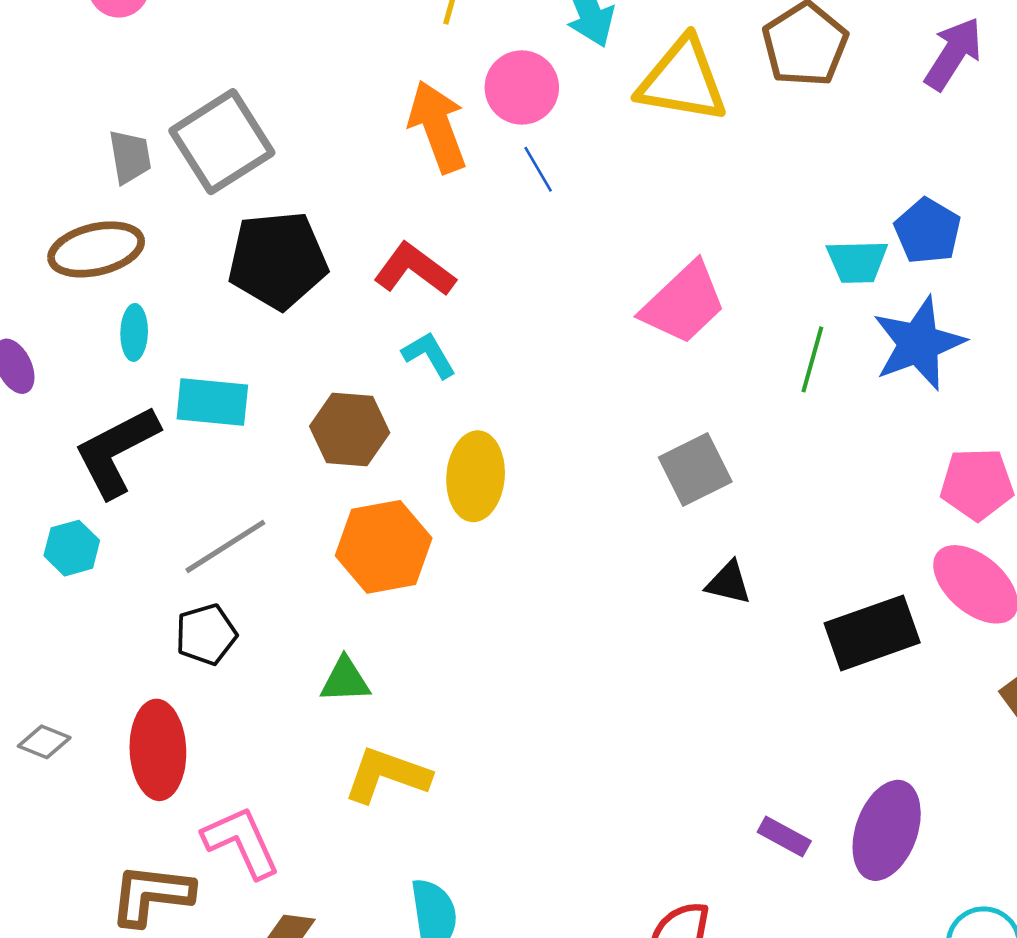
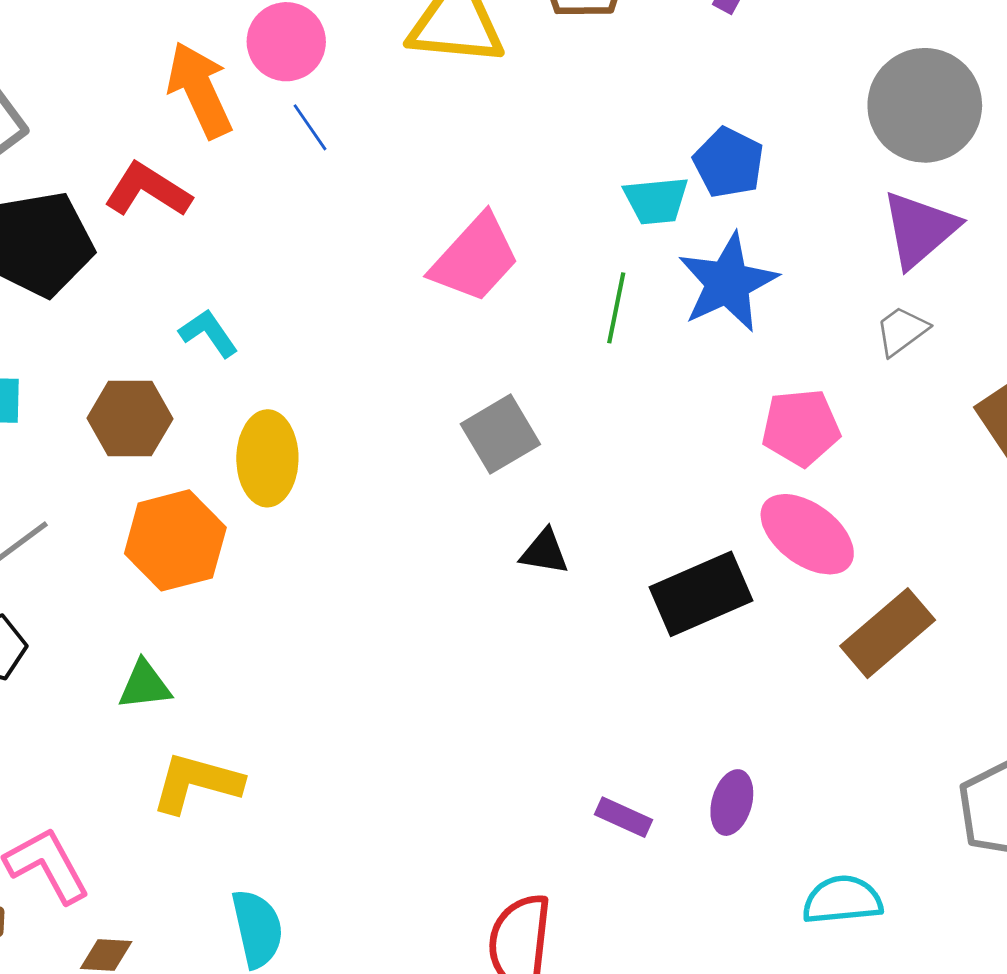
red L-shape: (414, 270) -> (148, 190), moved
purple ellipse: (887, 830) -> (732, 803), size x0.6

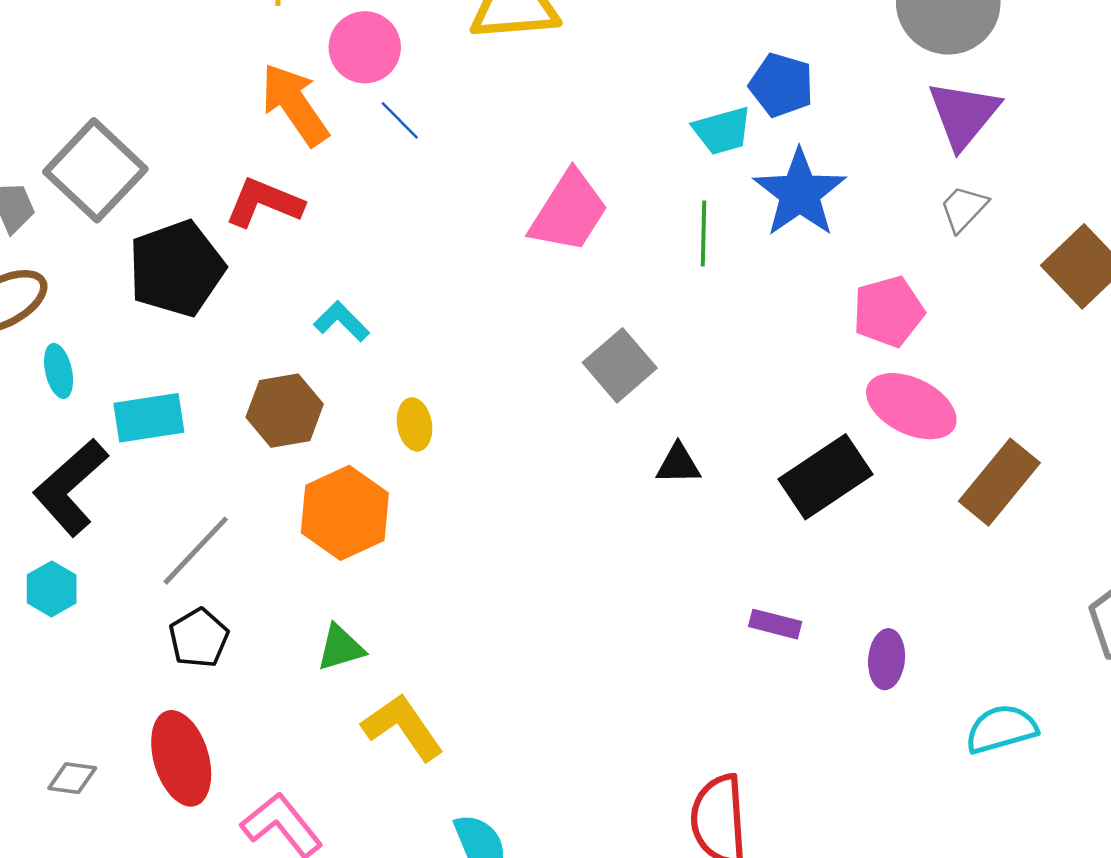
yellow ellipse: (267, 458) -> (415, 424), size x0.6
yellow L-shape: (197, 783) -> (403, 727), turned 50
purple rectangle: (623, 817) -> (775, 624), moved

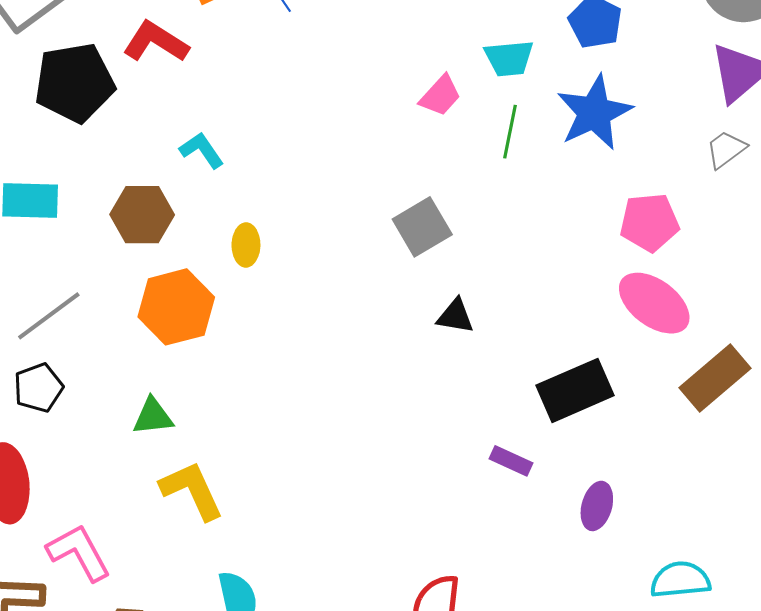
cyan trapezoid: (722, 131) -> (509, 58), moved
pink trapezoid: (569, 212) -> (440, 96), moved, size x0.6
black rectangle: (825, 477) -> (575, 390), moved

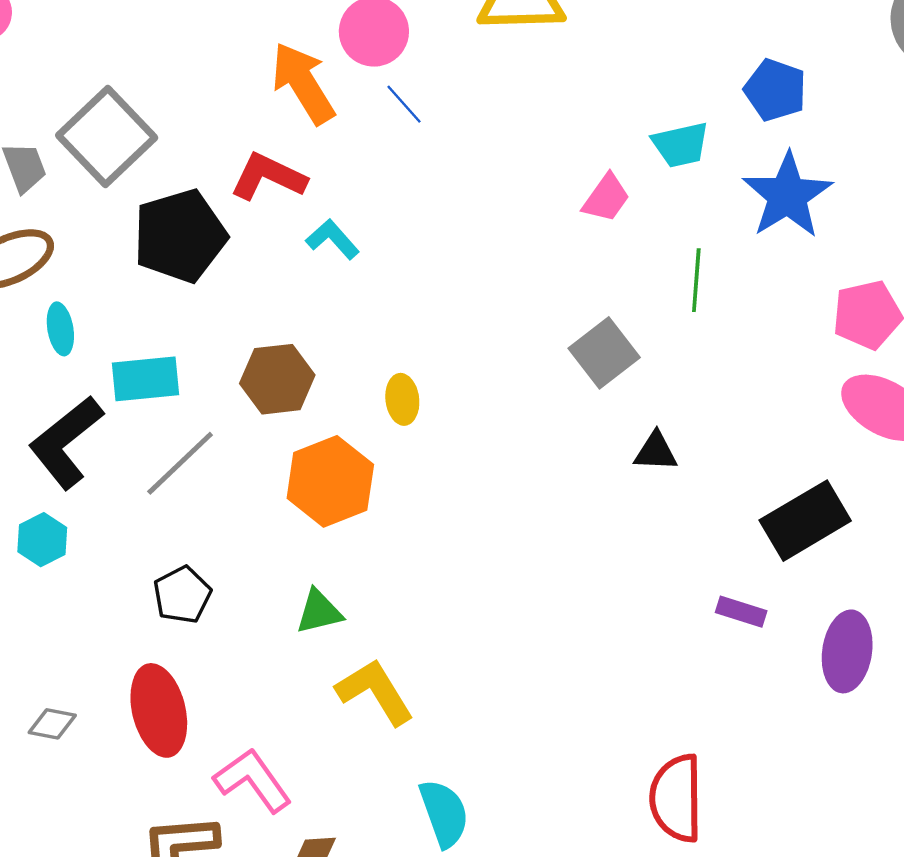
green line: (510, 132) -> (696, 280), moved
cyan L-shape: (202, 150) -> (333, 239), moved
gray line: (49, 316) -> (180, 463), moved
purple ellipse: (597, 506) -> (847, 651), size x1.4

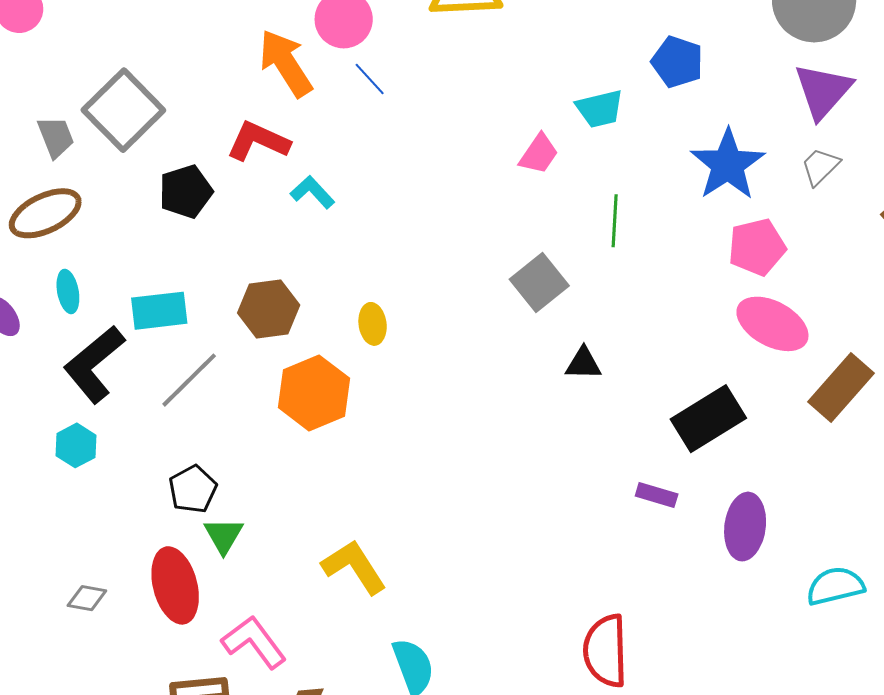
blue star: (787, 195) -> (728, 165), moved
black pentagon: (180, 236) -> (186, 192), size x0.7
cyan ellipse: (60, 329) -> (68, 291), moved
green triangle: (319, 612) -> (223, 535), moved, turned -45

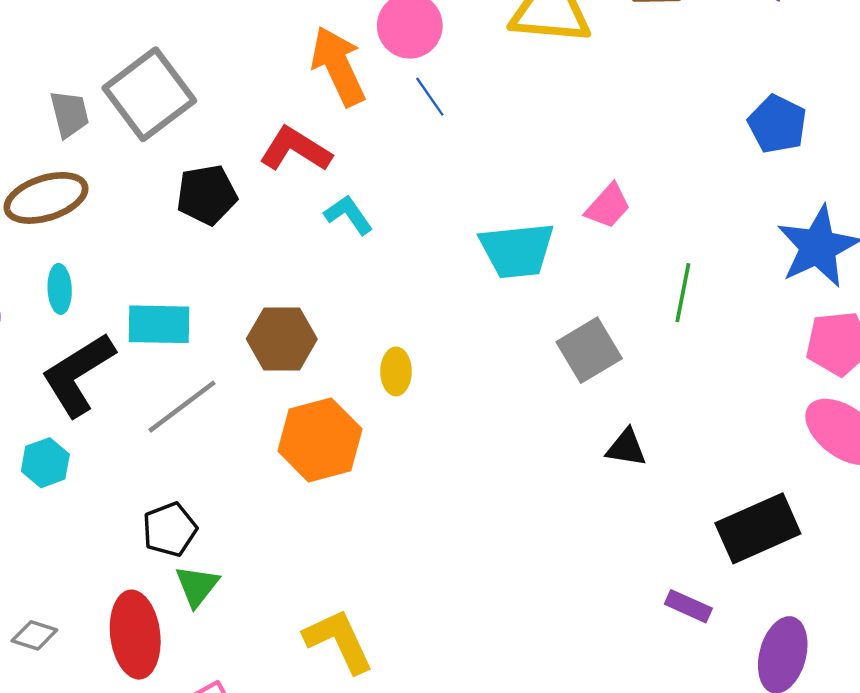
cyan trapezoid: (600, 109) -> (517, 250), moved, size x1.4

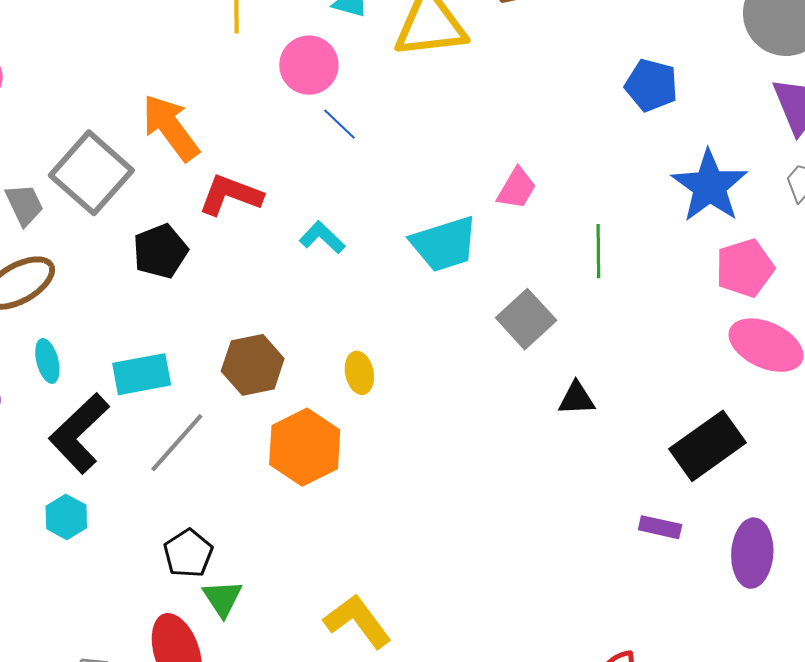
orange arrow: (338, 66) -> (171, 127), moved
cyan L-shape: (349, 215) -> (322, 237), moved

